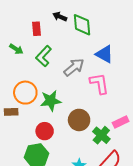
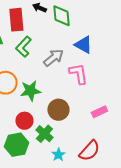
red rectangle: (36, 29) -> (16, 20), size x1.6
green cross: (101, 135) -> (44, 134), moved

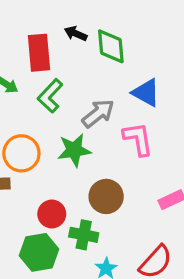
green star: (30, 91) -> (74, 150), moved
green cross: (44, 134) -> (84, 235), turned -30

